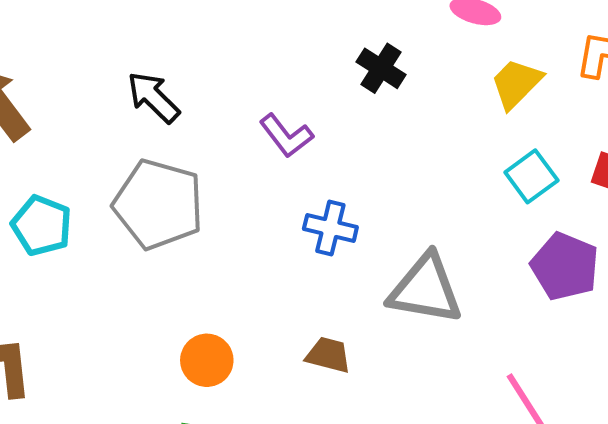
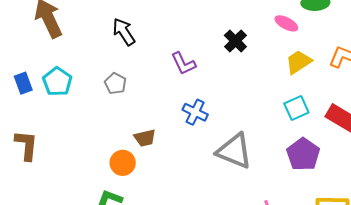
gray pentagon: (158, 204) -> (115, 83), size x0.5
brown trapezoid: (328, 355) -> (145, 138), moved, turned 140

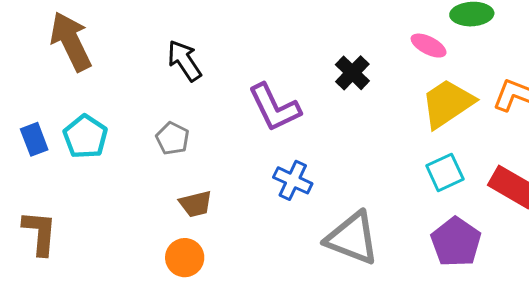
yellow trapezoid: (299, 62) -> (447, 103), size x1.4
purple L-shape: (183, 64) -> (274, 108), size x1.4
brown trapezoid: (145, 138) -> (196, 204), moved

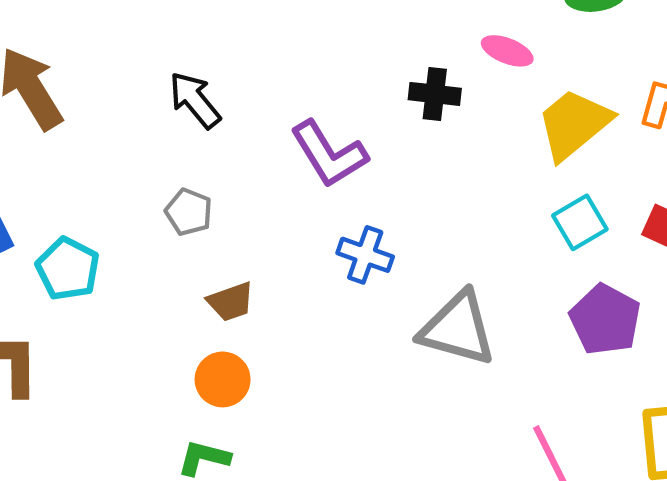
pink ellipse: (429, 46) -> (507, 51), moved
black cross: (352, 73) -> (435, 94), turned -32
cyan pentagon: (85, 137) -> (68, 269), moved

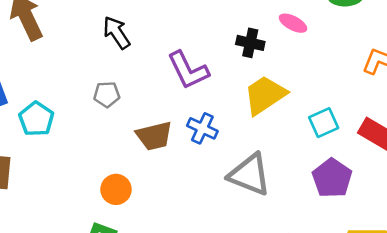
yellow trapezoid: (574, 124) -> (265, 95), moved
gray pentagon: (189, 212) -> (107, 94), turned -30
brown trapezoid: (231, 302) -> (154, 136), moved, size x1.4

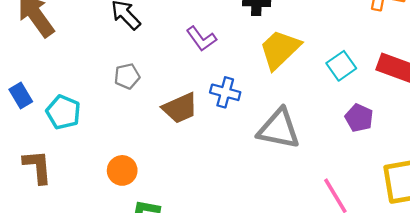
purple L-shape: (188, 70) -> (201, 39), size x0.7
purple pentagon: (332, 178) -> (359, 118), size x0.7
orange circle: (116, 189) -> (122, 170), moved

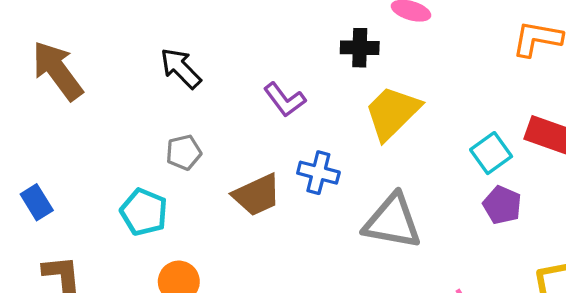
cyan square: (341, 66) -> (491, 153), moved
blue rectangle: (21, 95) -> (37, 202), moved
cyan pentagon: (63, 112) -> (144, 212), moved

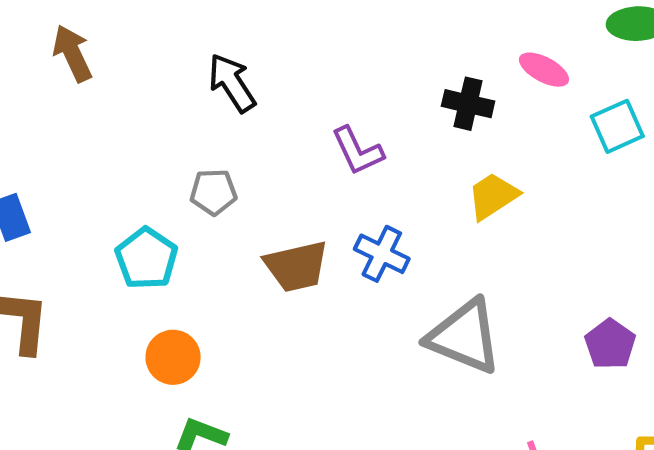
brown arrow: (57, 71) -> (72, 53), size x0.7
yellow trapezoid: (392, 113) -> (493, 196), size x0.7
cyan square: (491, 153) -> (617, 126), moved

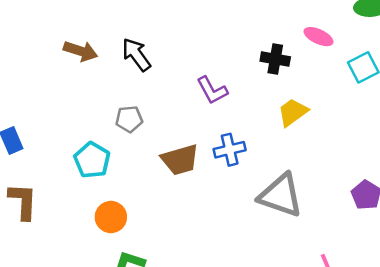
brown arrow: (72, 53) -> (81, 51), moved, turned 136
blue cross: (382, 254) -> (230, 150), turned -36

